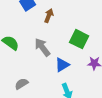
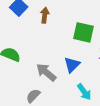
gray arrow: (42, 47) -> (46, 72), moved

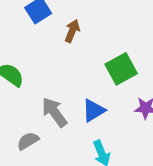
green square: (83, 32) -> (121, 69), turned 35

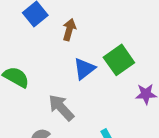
blue triangle: (94, 110) -> (84, 69), moved

